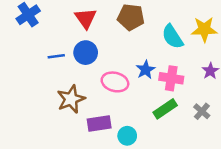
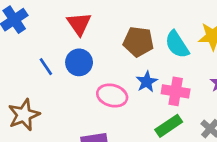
brown pentagon: (131, 17) -> (138, 42), moved
blue line: (56, 56) -> (46, 67), turned 63
brown star: (71, 99) -> (24, 115), moved

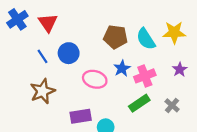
red triangle: (79, 24) -> (48, 23), moved
pink cross: (176, 91) -> (145, 76), turned -30
brown star: (24, 115) -> (42, 91), moved

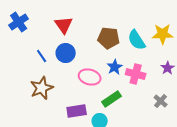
red triangle: (48, 23) -> (64, 25), moved
pink cross: (145, 76) -> (136, 74), turned 36
green rectangle: (139, 103) -> (112, 99), moved

